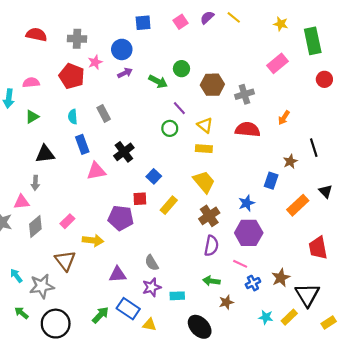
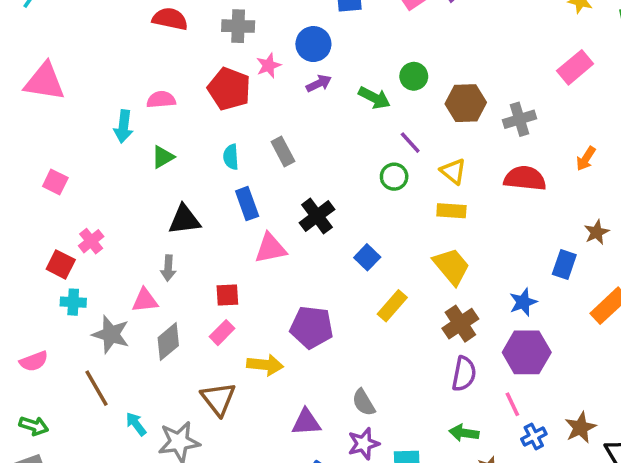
red square: (140, 199) -> (227, 295), moved
pink line: (240, 264) -> (512, 404), turned 40

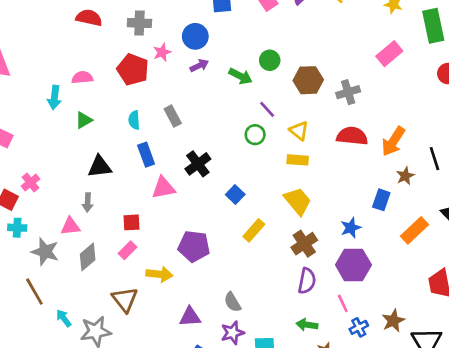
orange arrow: (586, 159) -> (393, 141), moved, size x1.6

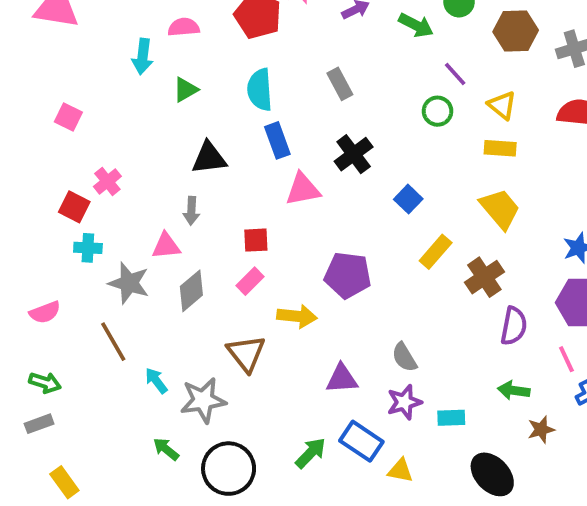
gray rectangle: (173, 116) -> (340, 84), moved
cyan semicircle: (134, 120) -> (260, 90), size x1.5
brown cross: (304, 244) -> (484, 277), moved

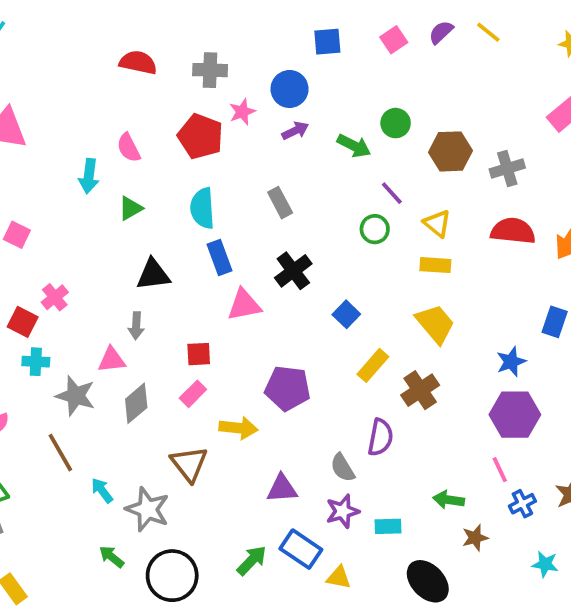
pink semicircle: (184, 27) -> (129, 148), turned -112
purple semicircle: (514, 326) -> (380, 437), moved
gray star: (203, 400) -> (148, 509), turned 30

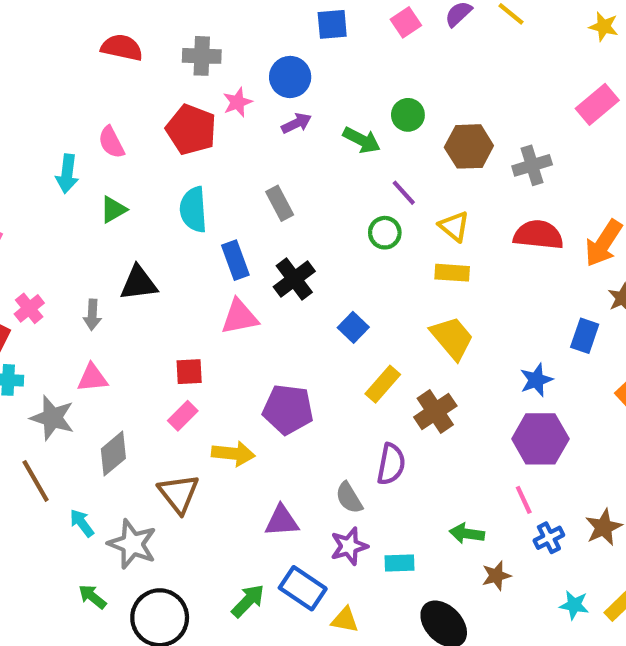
blue rectangle: (219, 258) -> (235, 260), moved
gray arrow: (136, 326) -> (92, 315), moved
gray diamond: (136, 403) -> (113, 454), moved

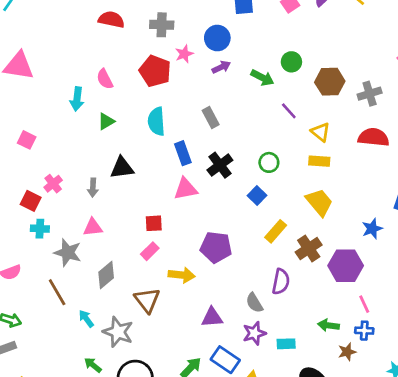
green circle: (385, 233) -> (269, 162), moved
purple hexagon: (540, 439) -> (346, 266), moved
blue cross: (549, 538) -> (364, 331), moved, turned 30

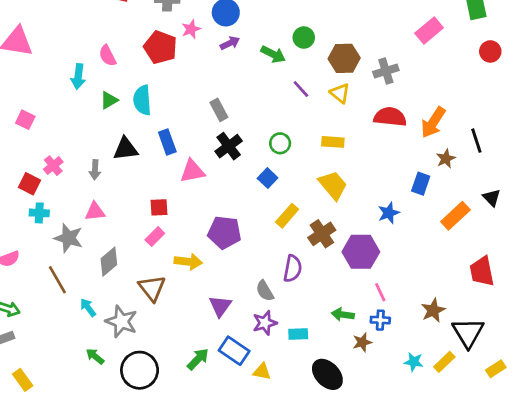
gray rectangle: (211, 117) -> (219, 110), moved
cyan semicircle: (156, 121) -> (142, 100), moved
yellow triangle: (321, 132) -> (340, 93), moved
blue rectangle: (183, 153) -> (167, 142), moved
purple triangle: (212, 317) -> (220, 306), turned -50

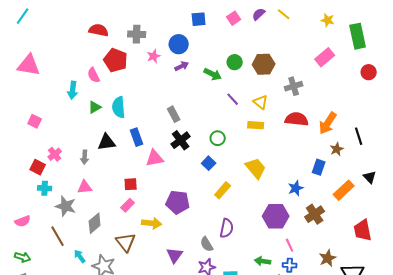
red pentagon: (160, 47) -> (116, 60), moved
brown hexagon: (344, 58) -> (264, 64), moved
yellow rectangle: (333, 142) -> (256, 125), moved
brown cross: (322, 234) -> (315, 214), moved

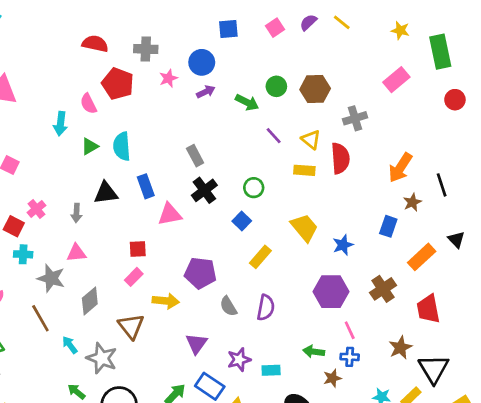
red semicircle: (297, 119) -> (340, 158), moved, turned 80
blue star: (296, 188) -> (343, 245), moved
red trapezoid: (363, 230) -> (428, 309), moved
gray semicircle: (207, 244) -> (228, 306), moved

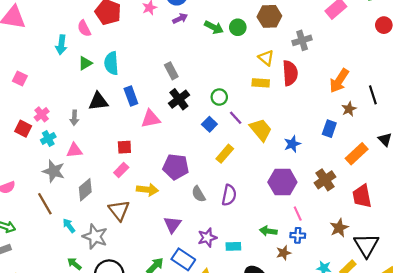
green circle: (276, 86) -> (238, 27), moved
purple line: (274, 136) -> (236, 118), moved
cyan cross: (23, 254) -> (48, 138), moved, turned -32

